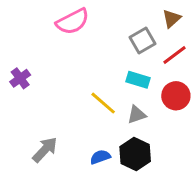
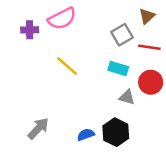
red line: (174, 55) -> (149, 47), turned 45
purple cross: (20, 78) -> (30, 30), moved, turned 35
yellow line: (103, 103) -> (67, 66), moved
gray triangle: (137, 115) -> (127, 97), moved, turned 35

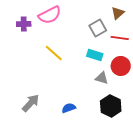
black hexagon: (116, 132) -> (111, 106), moved

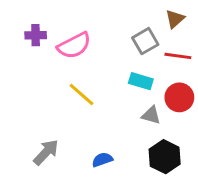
pink semicircle: (50, 15) -> (74, 46), moved
yellow line: (54, 53) -> (82, 94), moved

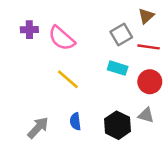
pink semicircle: (74, 46) -> (62, 38), turned 68
gray triangle: (151, 115) -> (146, 115), moved
black hexagon: (165, 157) -> (118, 125), moved
blue semicircle: (102, 160) -> (75, 121), moved, turned -77

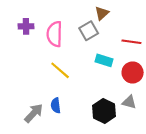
brown triangle: (146, 16) -> (102, 13), moved
gray square: (121, 35) -> (89, 31), moved
pink semicircle: (62, 38) -> (55, 34), turned 50
blue semicircle: (75, 121) -> (56, 105), moved

